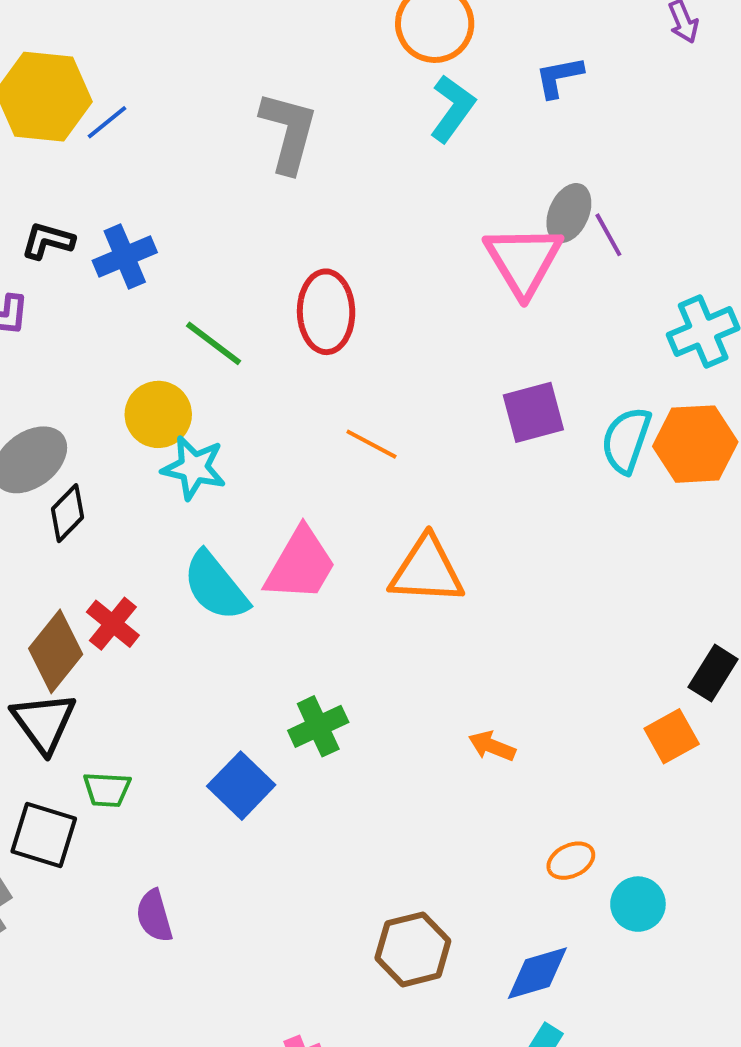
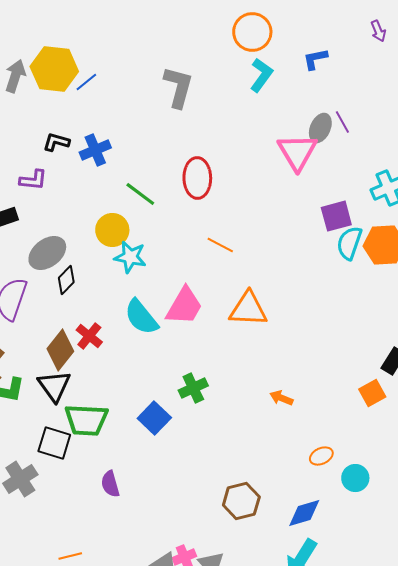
purple line: (608, 235) -> (342, 122), moved
purple square: (533, 412) -> (336, 216), moved
green trapezoid: (107, 790) -> (86, 420), size x1.8

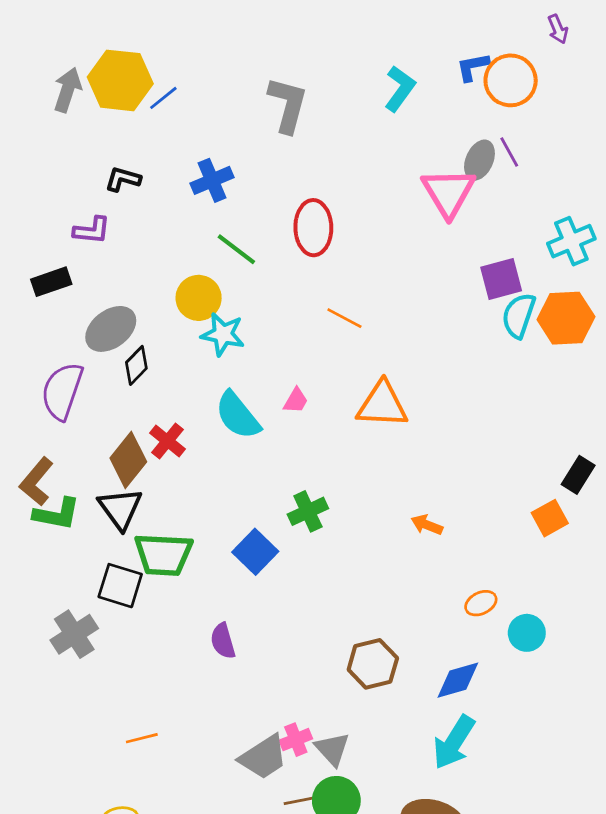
orange circle: (252, 32) -> (511, 80), moved
blue cross: (95, 150) -> (212, 180), moved
pink trapezoid: (184, 306) -> (296, 401), size x0.5
purple semicircle: (110, 484) -> (223, 641), moved

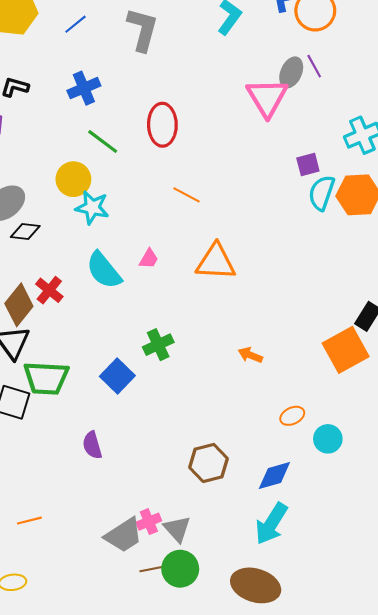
blue line: (163, 98) -> (75, 24), moved
purple square: (501, 279) -> (308, 165), size x0.7
black diamond: (136, 365) -> (25, 232), turned 52
orange square: (550, 518) -> (346, 350), size x1.6

